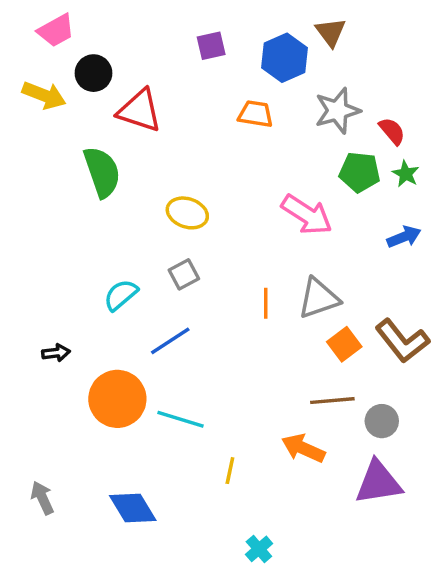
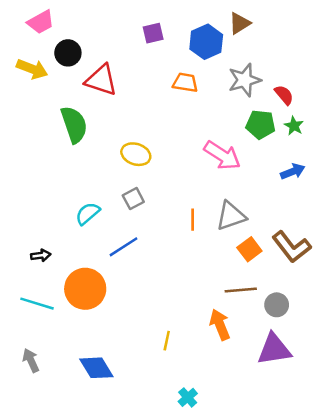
brown triangle: (331, 32) -> (240, 23), turned 35
cyan line: (180, 419) -> (37, 304), moved
orange arrow: (303, 448) -> (220, 325), turned 44

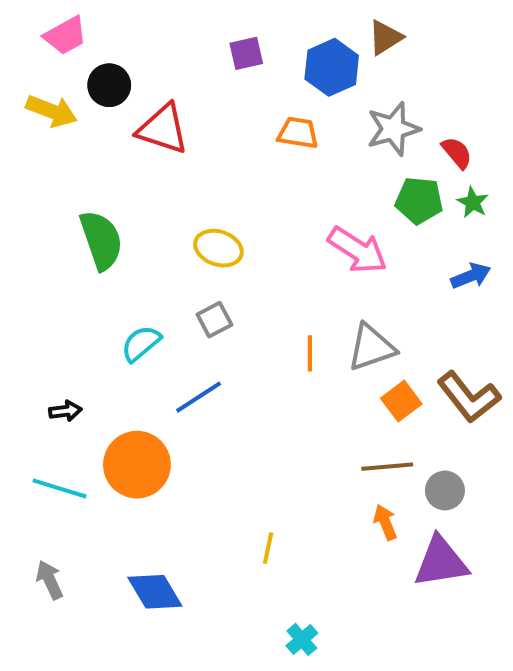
green semicircle: (74, 125) -> (101, 240), moved
orange arrow: (220, 325) -> (385, 522), moved, size x0.7

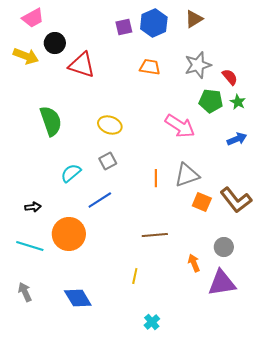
blue hexagon: (332, 67) -> (154, 23), moved
orange square: (401, 401) -> (202, 202), turned -30
brown line: (387, 467) -> (155, 235), moved

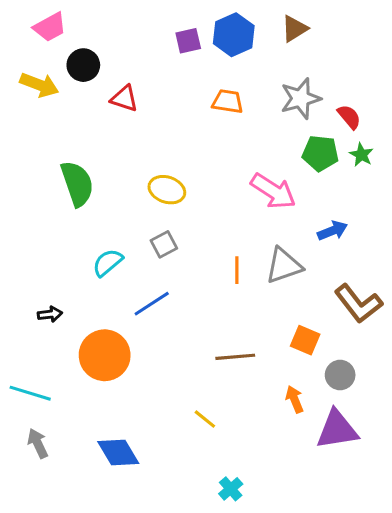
red triangle: (82, 65) -> (124, 99), size x0.7
blue arrow: (237, 139) -> (332, 231), moved
orange square: (202, 202) -> (305, 340), moved
cyan line: (30, 246) -> (30, 393), moved
yellow line: (135, 276) -> (205, 419), turned -63

